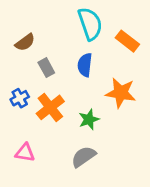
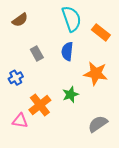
brown semicircle: (25, 42) -> (20, 20), moved
orange cross: (50, 107) -> (40, 105), moved
gray semicircle: (83, 157) -> (98, 124), moved

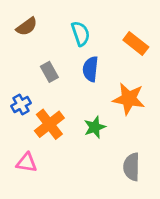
cyan semicircle: (71, 19) -> (81, 34), moved, size x0.7
orange cross: (40, 105) -> (49, 124), moved
gray semicircle: (98, 124) -> (132, 167), turned -54

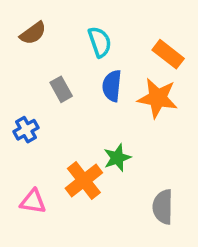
orange star: (129, 99) -> (158, 98), moved
orange cross: (49, 124) -> (84, 181), moved

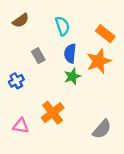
orange star: (158, 98) -> (99, 61), turned -30
green star: (117, 158) -> (72, 76), moved
gray semicircle: (163, 207) -> (102, 129), turned -140

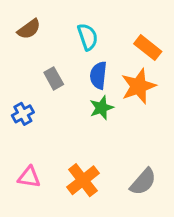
orange cross: (53, 113) -> (83, 180), moved

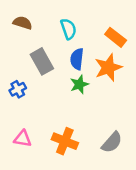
brown semicircle: (29, 29) -> (23, 23), turned -126
gray rectangle: (54, 78) -> (42, 61), size x1.5
orange cross: (83, 180) -> (65, 141), turned -30

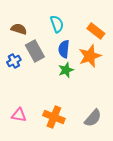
brown semicircle: (23, 23) -> (19, 29), moved
blue cross: (18, 89) -> (14, 61), moved

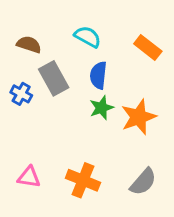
cyan semicircle: (57, 24) -> (88, 37), turned -42
orange star: (90, 56) -> (139, 117), moved
blue cross: (14, 61) -> (21, 94), turned -32

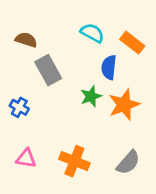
cyan semicircle: (88, 37) -> (92, 33), moved
blue semicircle: (98, 75) -> (109, 67), moved
blue cross: (21, 94) -> (19, 107), moved

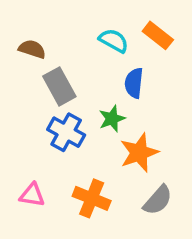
orange rectangle: (132, 43) -> (158, 35), moved
orange star: (124, 105) -> (139, 153), moved
blue cross: (19, 107) -> (66, 132), moved, size x1.5

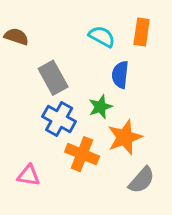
orange rectangle: (158, 35) -> (142, 32), turned 60
brown semicircle: (32, 49) -> (16, 36), moved
orange cross: (92, 198) -> (82, 154), moved

